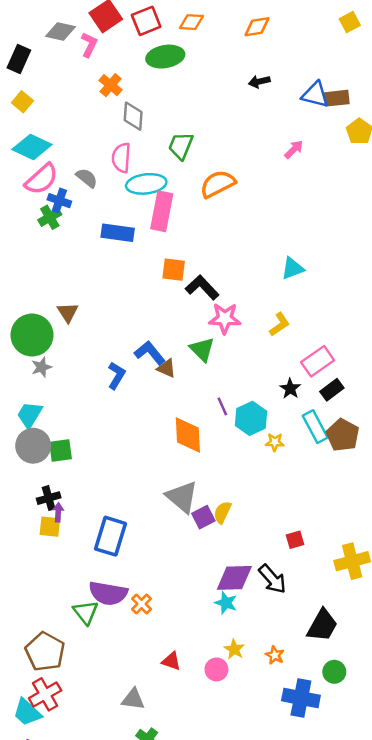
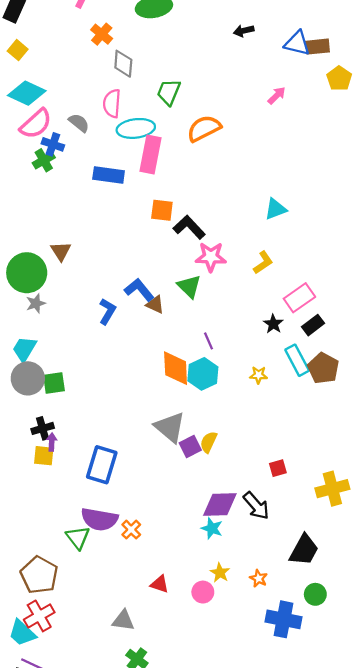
cyan hexagon: (251, 418) -> (203, 374), moved

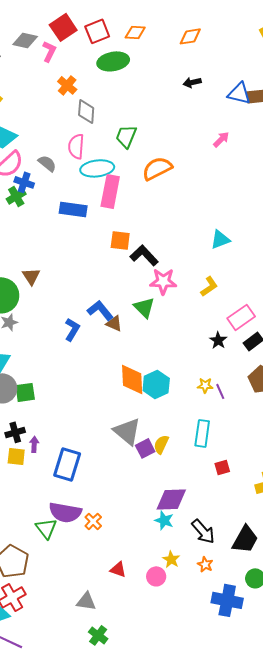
purple line: (209, 341) -> (220, 391), moved
cyan rectangle: (297, 360) -> (202, 433), moved, turned 36
purple arrow: (52, 442) -> (34, 444), moved
black arrow: (256, 506) -> (203, 531), moved

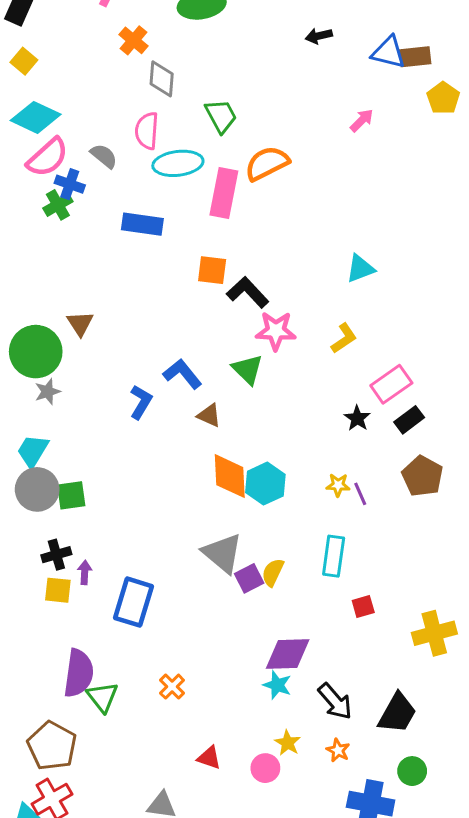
green trapezoid: (126, 136) -> (221, 116), turned 130
pink rectangle: (110, 191) -> (224, 193), moved
brown triangle: (114, 323) -> (209, 415), moved
purple semicircle: (65, 512) -> (79, 673), moved, turned -92

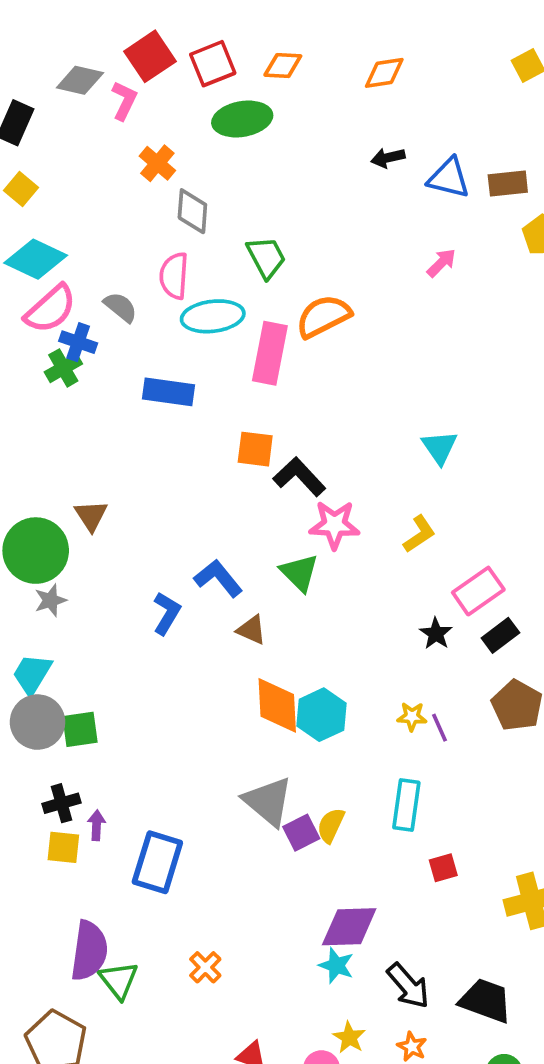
blue triangle: (388, 52) -> (449, 178), moved
cyan triangle: (360, 269) -> (440, 447), turned -44
black trapezoid: (397, 713) -> (486, 1001), turned -99

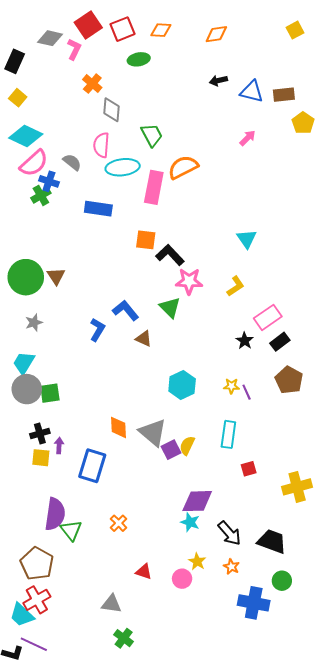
green ellipse: (242, 119) -> (139, 59), size x0.7
green circle: (36, 551) -> (26, 277), moved
orange diamond: (277, 705) -> (119, 427), moved, size x0.7

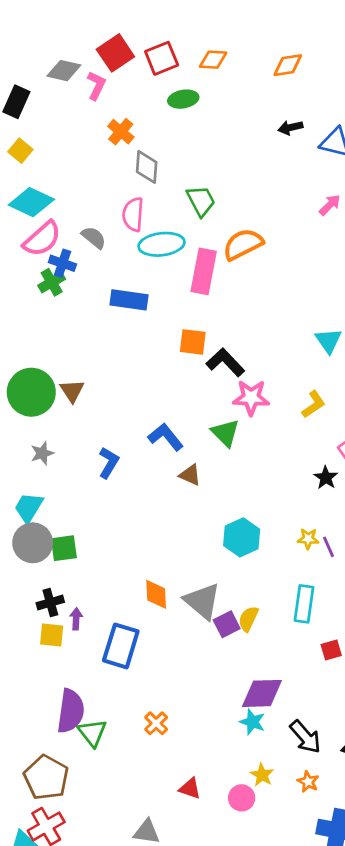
blue L-shape: (97, 330) -> (109, 463), moved

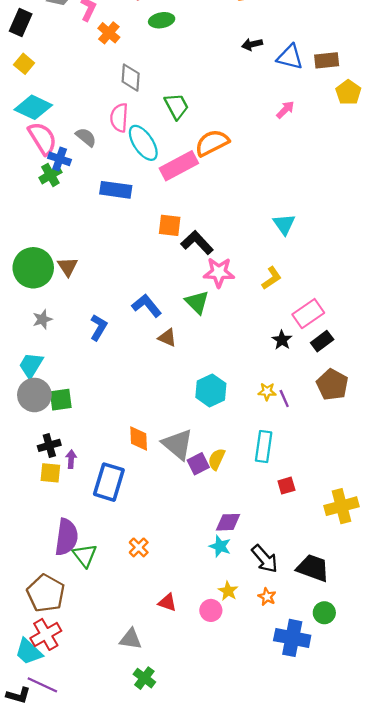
orange cross: (121, 132) -> (109, 33), moved
pink semicircle: (42, 239) -> (42, 138), turned -80
cyan ellipse: (162, 244) -> (143, 143), turned 63
pink rectangle: (204, 271) -> (179, 166), turned 51
purple diamond: (262, 693) -> (228, 522), size x0.7

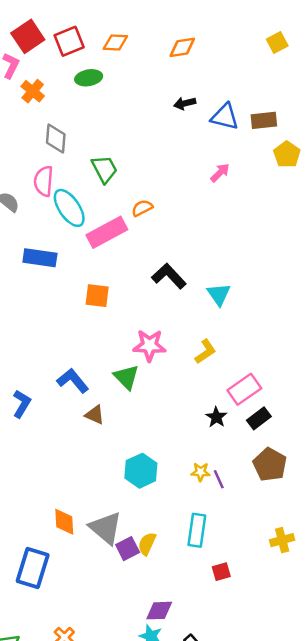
orange semicircle: (212, 143) -> (142, 208), size x0.6
black L-shape: (197, 243) -> (169, 276), moved
yellow cross: (342, 506) -> (282, 540), moved, size x0.7

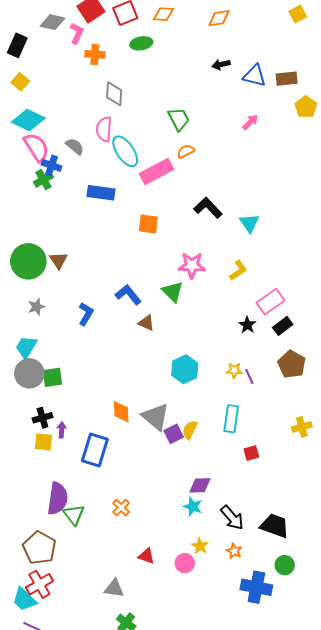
orange cross: (33, 91) -> (95, 54), turned -36
green trapezoid: (104, 169) -> (179, 119), moved

